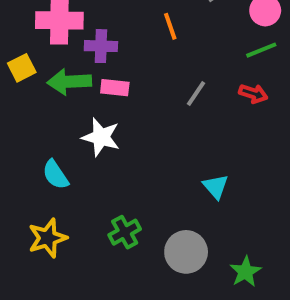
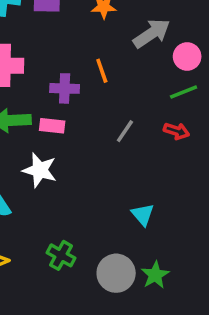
purple cross: (101, 46) -> (65, 88), moved
green cross: (125, 232) -> (61, 255), turned -32
green star: (245, 272) -> (155, 275), moved

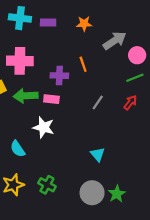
red arrow: (176, 131) -> (130, 103), turned -70
cyan triangle: (143, 215) -> (98, 154), moved
green cross: (61, 255) -> (47, 185), moved

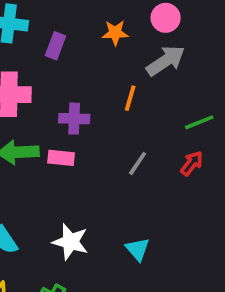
purple rectangle: (48, 23) -> (55, 46), moved, turned -70
pink circle: (137, 55) -> (166, 18), moved
orange line: (83, 64) -> (130, 98), moved, turned 35
white star: (44, 127) -> (70, 242), moved

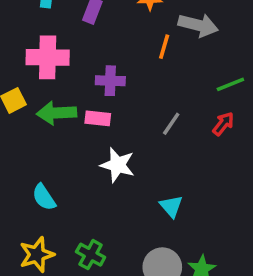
gray arrow: (166, 61) -> (198, 25), turned 48
orange line: (130, 98) -> (164, 47), moved
white star: (70, 242) -> (117, 165), moved

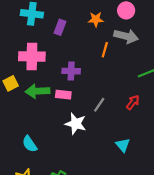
gray line: (171, 124) -> (99, 105), moved
red arrow: (223, 124) -> (133, 102), moved
cyan triangle: (171, 206) -> (123, 145), moved

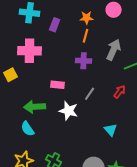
gray arrow: (126, 36) -> (114, 50), moved, turned -80
orange line: (105, 50) -> (86, 36), moved
purple cross: (71, 71) -> (84, 61), moved
green arrow: (37, 91) -> (35, 107), moved

